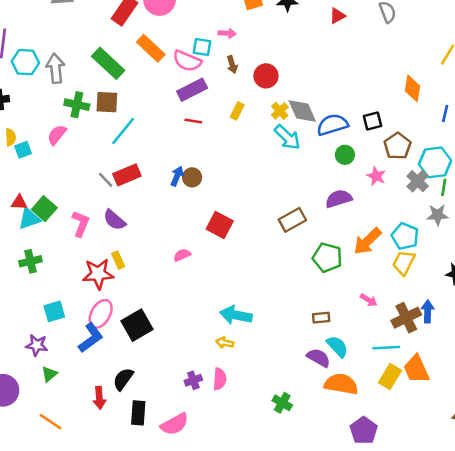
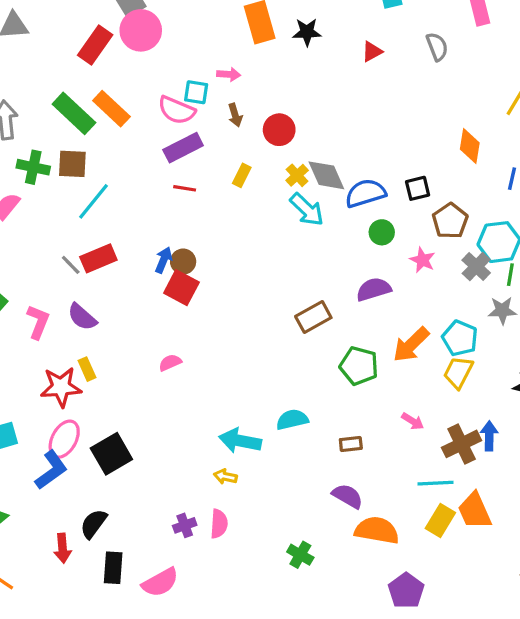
orange rectangle: (151, 48) -> (111, 109), moved
red square: (220, 225) -> (181, 288), moved
cyan semicircle: (337, 346) -> (292, 420), moved, turned -60

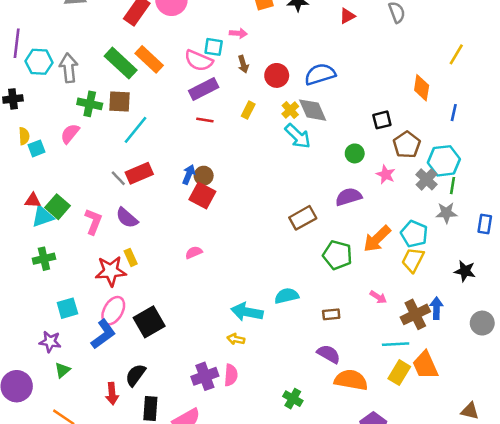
blue semicircle: (365, 193) -> (320, 74), moved
purple cross: (185, 525) -> (205, 376), size x1.5

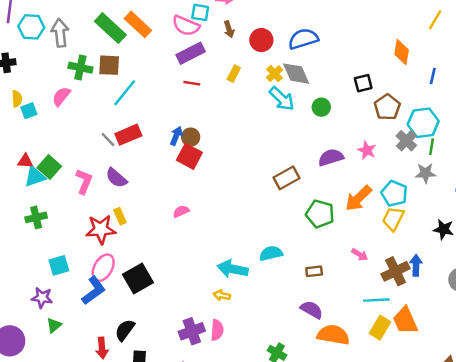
green circle: (355, 153) -> (321, 107), moved
pink star: (386, 174) -> (367, 150), moved

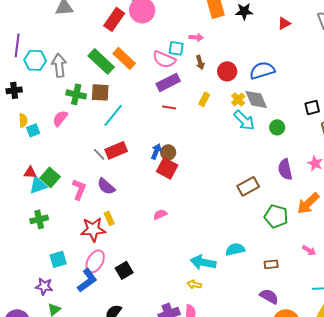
purple semicircle: (331, 157) -> (285, 169), turned -85
black square: (138, 279) -> (124, 270), size x0.7

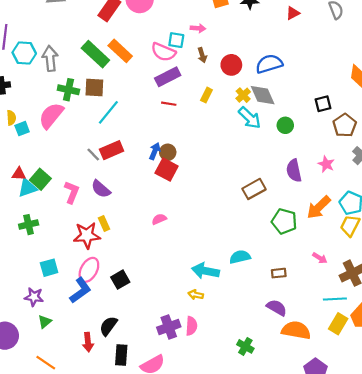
pink semicircle: (60, 118) -> (51, 116), size x1.5

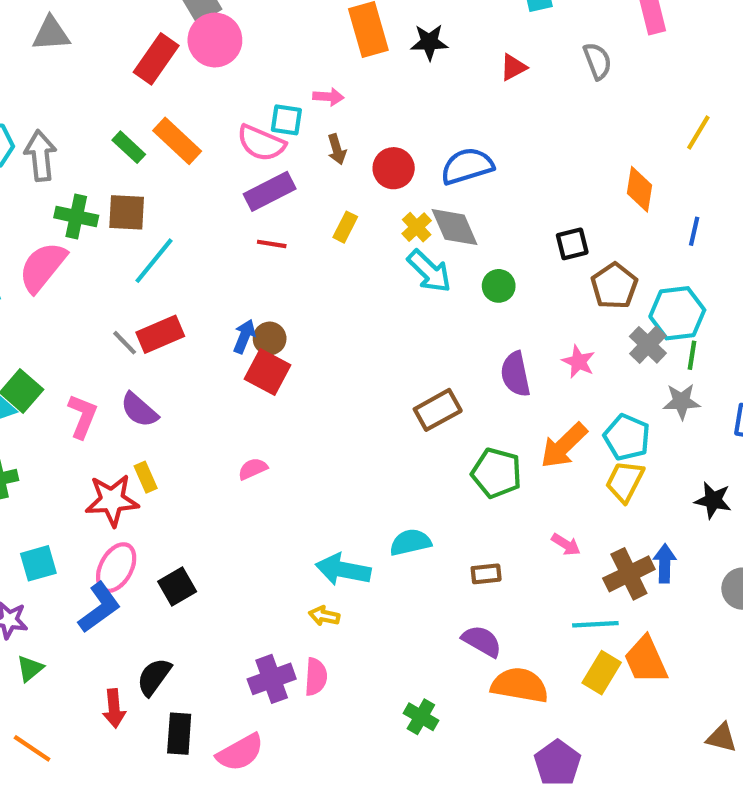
green rectangle: (95, 54) -> (129, 147), size x0.6

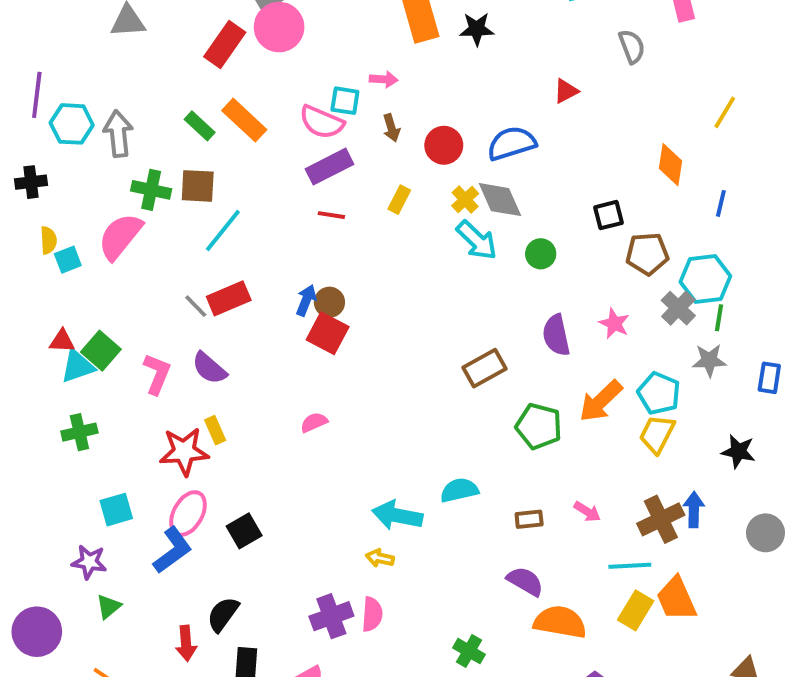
red triangle: (513, 67) -> (566, 91), moved
brown pentagon: (614, 286) -> (647, 254), turned 30
pink arrow: (566, 544) -> (587, 512), moved

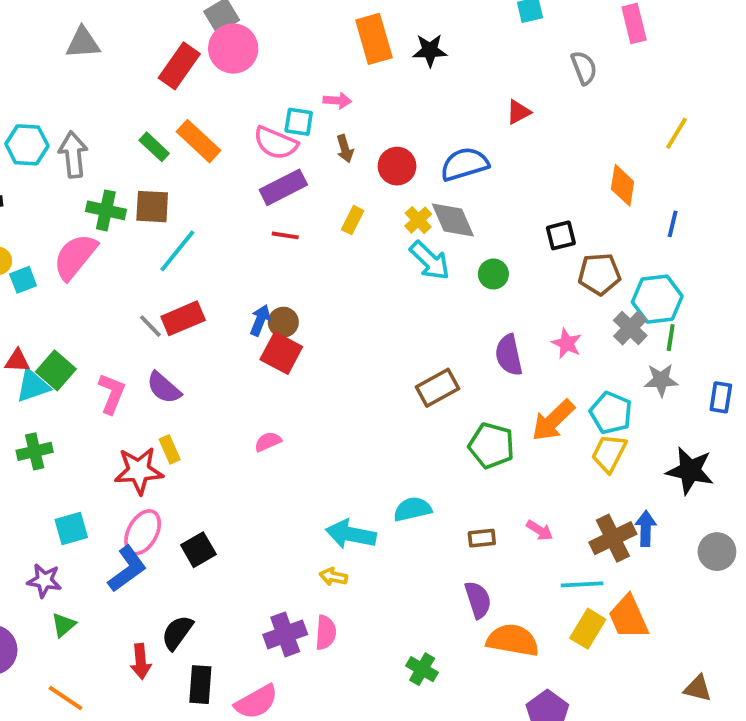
black star: (738, 451) -> (690, 471), size x1.4
purple semicircle: (525, 581) -> (478, 600), turned 42

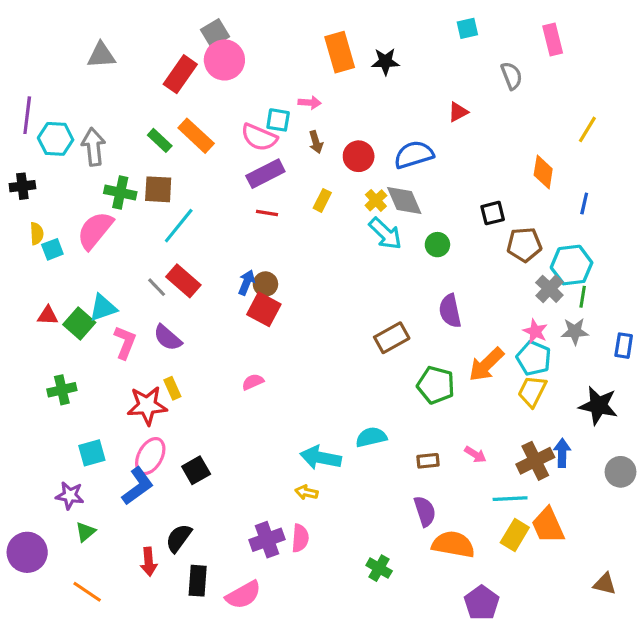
red rectangle: (183, 318) -> (183, 281), turned 64
pink star: (567, 343) -> (535, 331), moved
cyan triangle: (33, 386) -> (103, 308), moved

